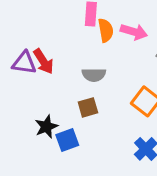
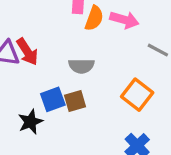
orange semicircle: (106, 30) -> (94, 18), turned 30
blue square: (67, 140) -> (53, 99), moved

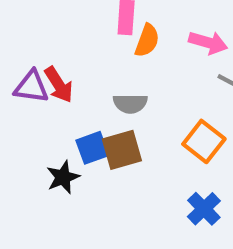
pink arrow: (124, 20) -> (208, 43), moved
brown square: (75, 101) -> (122, 150), size x1.4

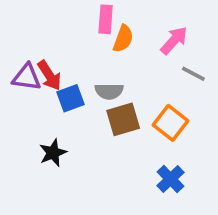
pink arrow: (208, 43) -> (174, 40), turned -64
blue square: (92, 148) -> (70, 98), moved
brown square: (122, 150) -> (123, 119), moved

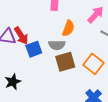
orange semicircle: (123, 39) -> (68, 28), moved
black star: (53, 153) -> (13, 82), moved

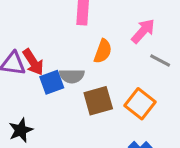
gray semicircle: (57, 45) -> (72, 76), moved

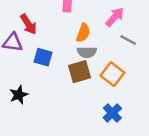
red arrow: (33, 62) -> (28, 24), moved
gray semicircle: (72, 76) -> (87, 52), moved
blue square: (52, 82) -> (43, 57), turned 36

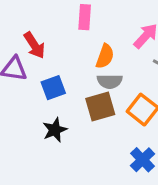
blue square: (43, 57) -> (53, 88), turned -36
black star: (19, 95) -> (55, 130), moved

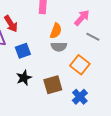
brown square: (100, 106) -> (53, 85), moved

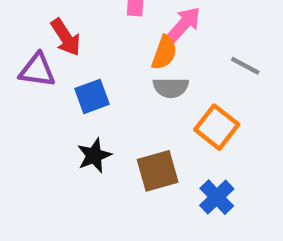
pink arrow: (82, 18) -> (184, 24), moved

